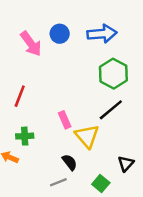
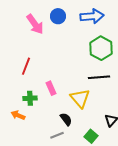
black line: (111, 110) -> (99, 77), turned 35
pink rectangle: (65, 120) -> (51, 88), moved

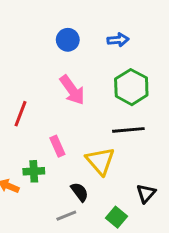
blue arrow: (92, 16) -> (118, 40), size x0.6
pink arrow: (35, 24) -> (72, 90), moved
green cross: (30, 98) -> (34, 171), moved

